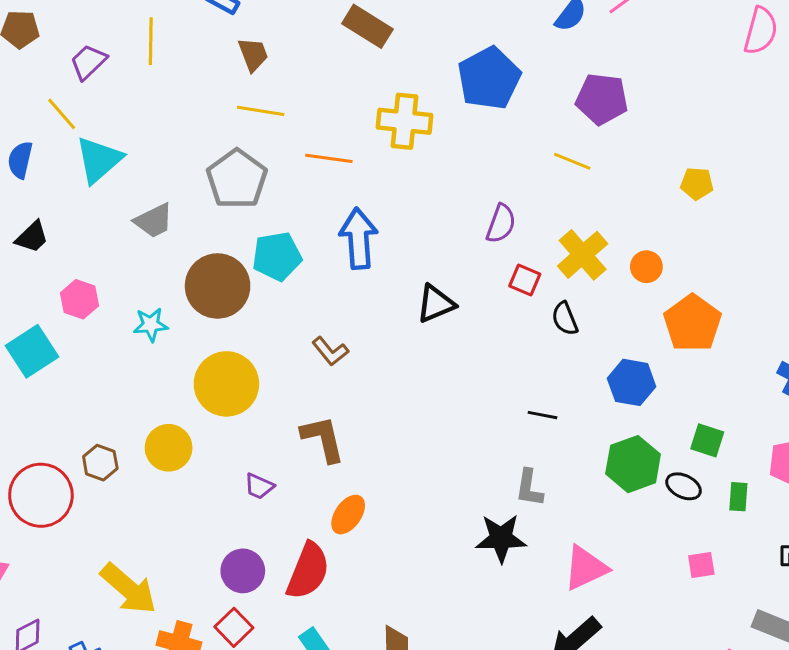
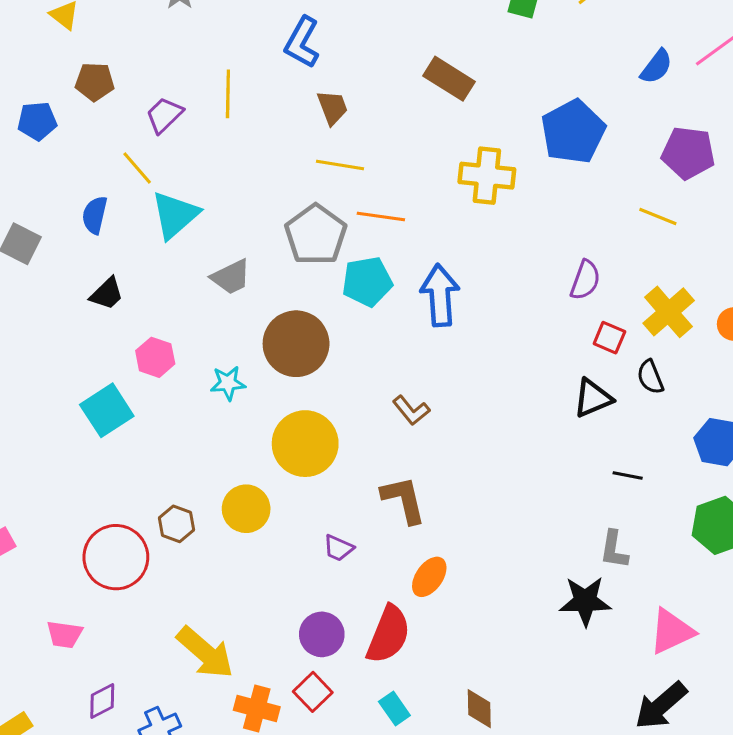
orange line: (329, 158) -> (381, 216), moved
cyan pentagon: (277, 256) -> (367, 282), moved
black triangle: (436, 304) -> (593, 398), moved

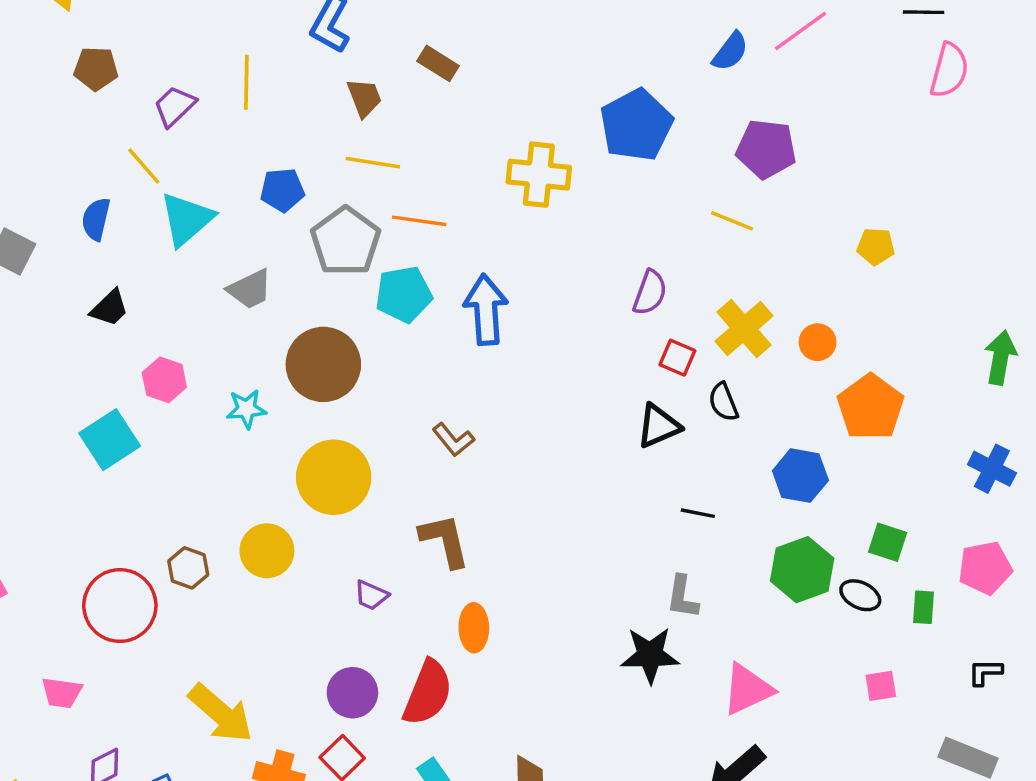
brown rectangle: (449, 79) -> (438, 63), moved, size x0.7
blue pentagon: (37, 121) -> (282, 190), moved
orange ellipse: (429, 577) -> (474, 628), turned -36

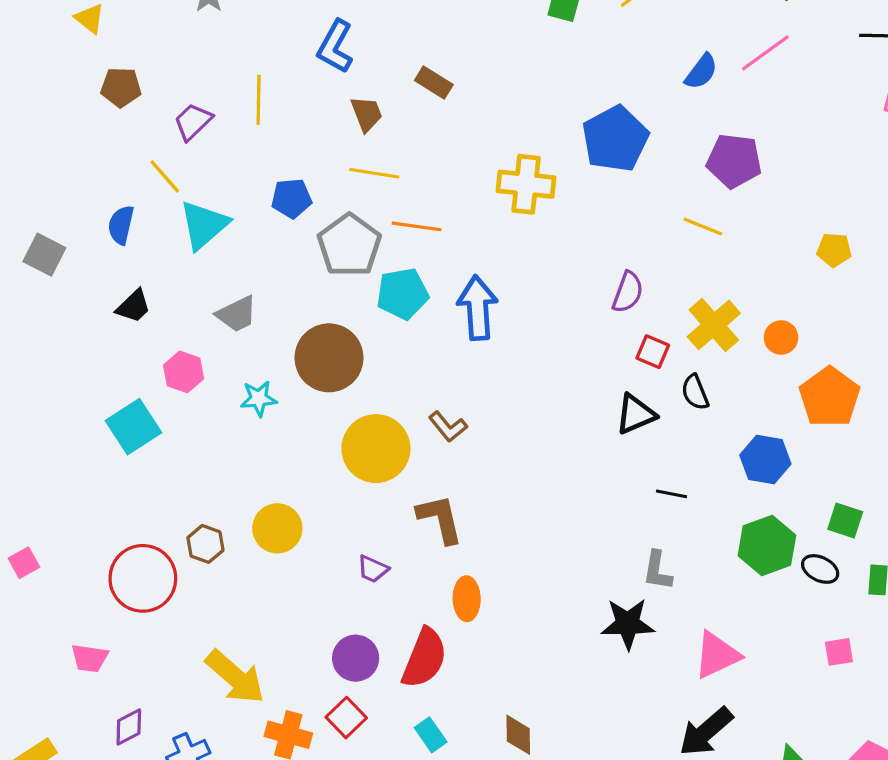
gray trapezoid: (250, 289) -> (237, 314), moved
yellow circle: (334, 477) -> (376, 449), moved

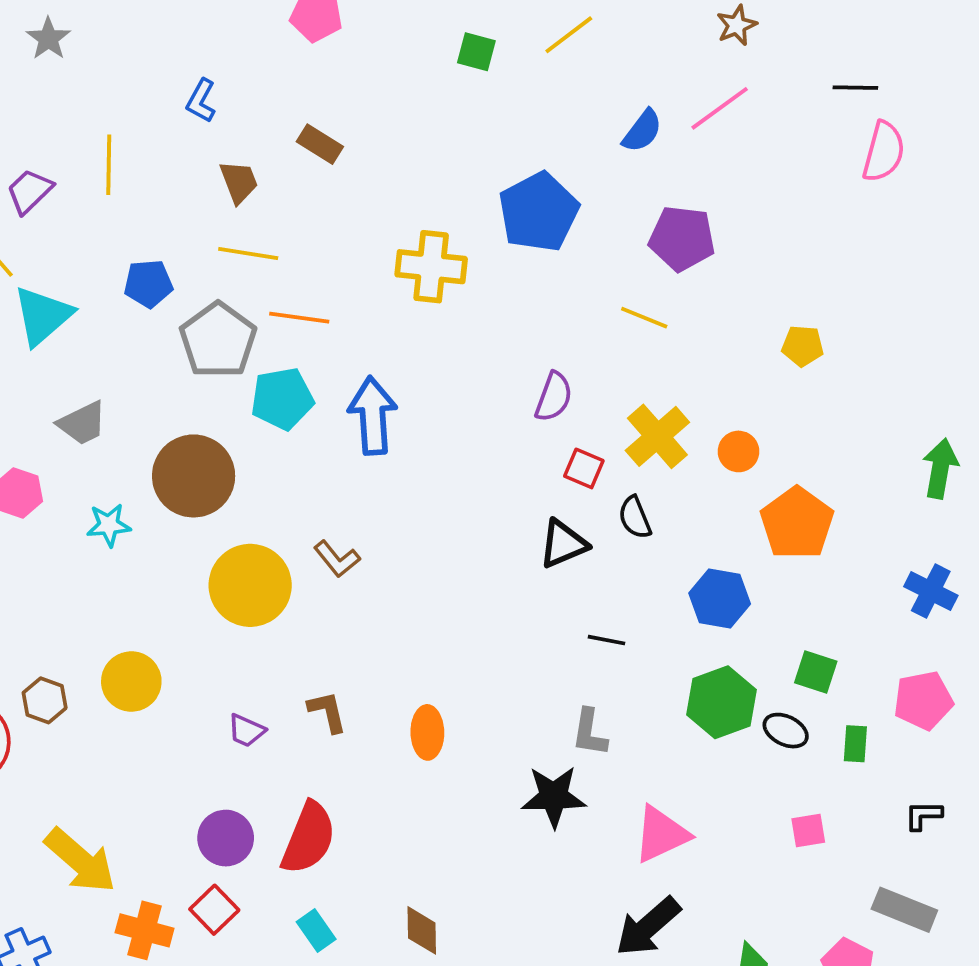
blue L-shape: (335, 47) -> (201, 101), size x0.7
brown L-shape: (440, 519) -> (327, 712), moved, size x0.7
orange ellipse: (467, 599) -> (427, 732), moved

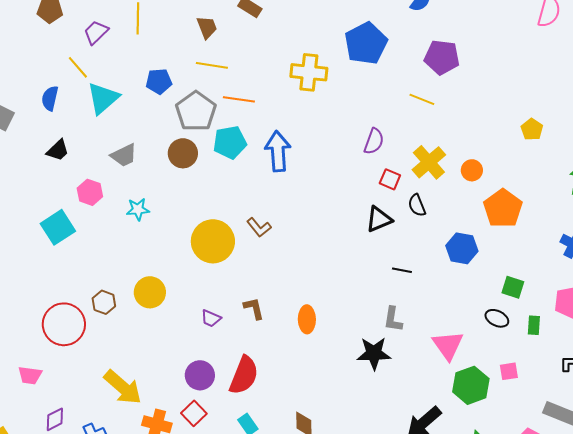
yellow pentagon: (803, 346) -> (532, 129), moved, turned 30
brown circle: (194, 476) -> (183, 153), moved, size x0.7
green hexagon: (722, 702) -> (471, 385), moved
pink triangle: (661, 834) -> (448, 345), moved, turned -40

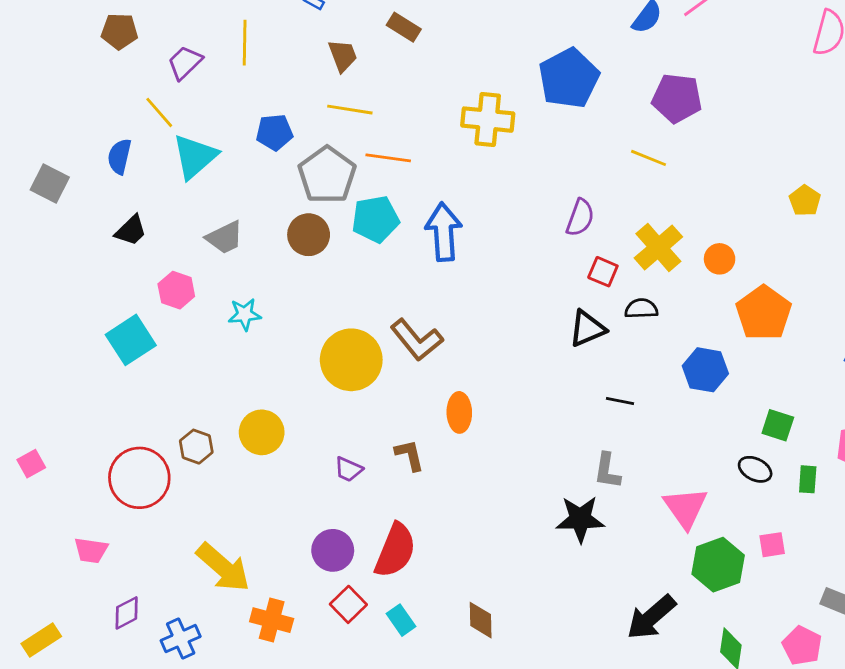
black semicircle: (417, 205) -> (641, 309), turned 110
brown L-shape: (259, 227) -> (417, 340), size x1.5
orange ellipse: (307, 319) -> (459, 412), moved
red square: (194, 413) -> (348, 604), moved

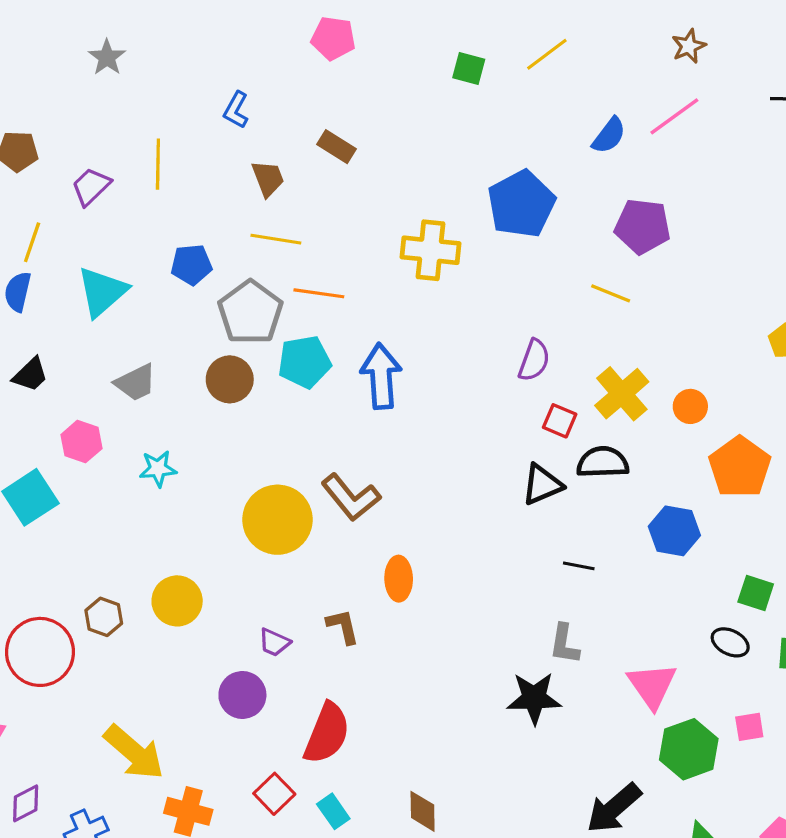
yellow line: (159, 112) -> (32, 242), moved, turned 60
black semicircle: (641, 309) -> (603, 462), size x1.4
purple circle: (333, 550) -> (242, 695), moved

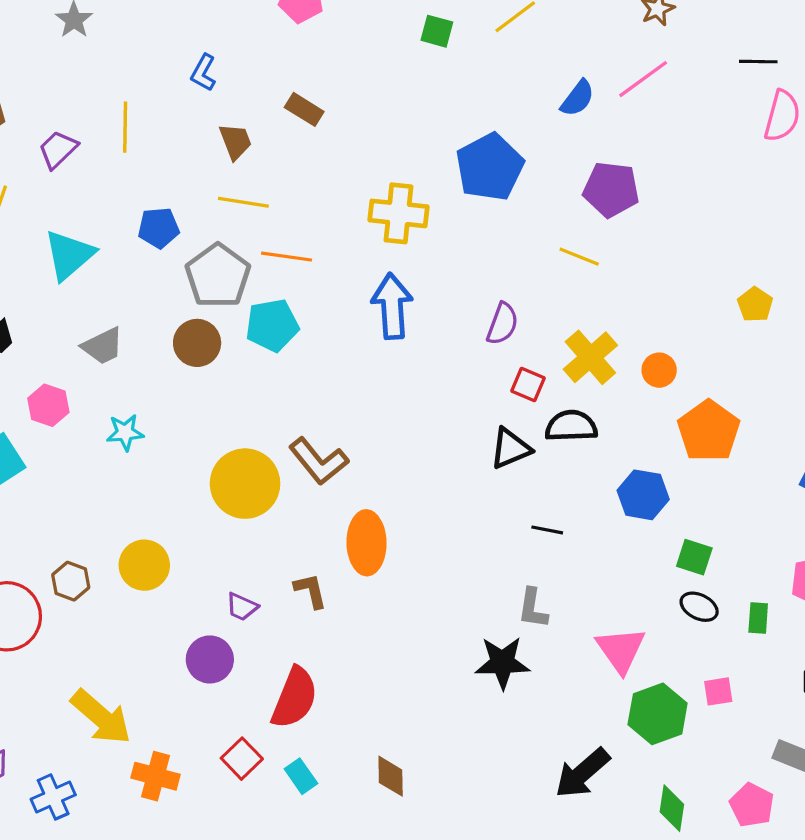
blue arrow: (381, 376) -> (392, 306), moved
orange ellipse: (399, 579) -> (367, 543), size x1.4
green square: (756, 593) -> (694, 557), moved

